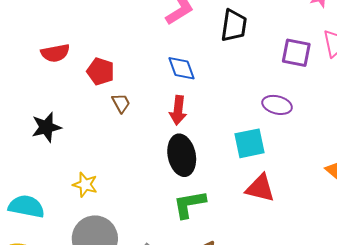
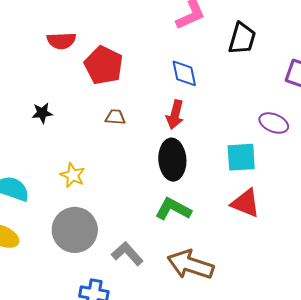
red pentagon: (101, 71) -> (104, 65), size x1.4
brown trapezoid: (121, 103) -> (115, 117), moved, turned -65
black star: (46, 127) -> (42, 113), size x0.7
green L-shape: (189, 204) -> (173, 209), turned 30

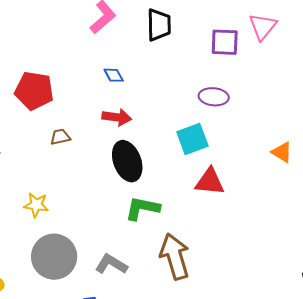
blue diamond: (184, 73) -> (114, 75), size x0.7
red arrow: (175, 115) -> (117, 117), turned -80
brown arrow: (190, 265) -> (175, 256), turned 72

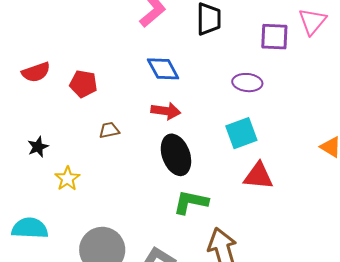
blue diamond: (114, 75) -> (163, 69), size x1.6
red pentagon: (34, 91) -> (83, 84), size x0.7
purple ellipse: (214, 97) -> (247, 83), moved
yellow star: (36, 205) -> (67, 179), moved, turned 30

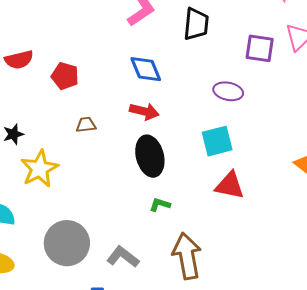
yellow star: (67, 179) -> (39, 169), size x1.5
green L-shape: (191, 202) -> (160, 205), size x0.6

